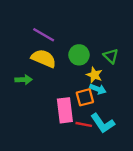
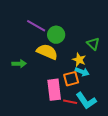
green circle: (79, 55) -> (56, 35), moved
yellow semicircle: (44, 58) -> (47, 52), moved

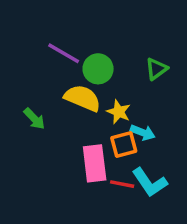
green triangle: (93, 44) -> (157, 69), moved, turned 40
yellow star: (79, 60) -> (119, 112), moved
green arrow: (19, 64) -> (34, 119), turned 48

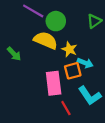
red line: (122, 184) -> (66, 108), moved, turned 49

